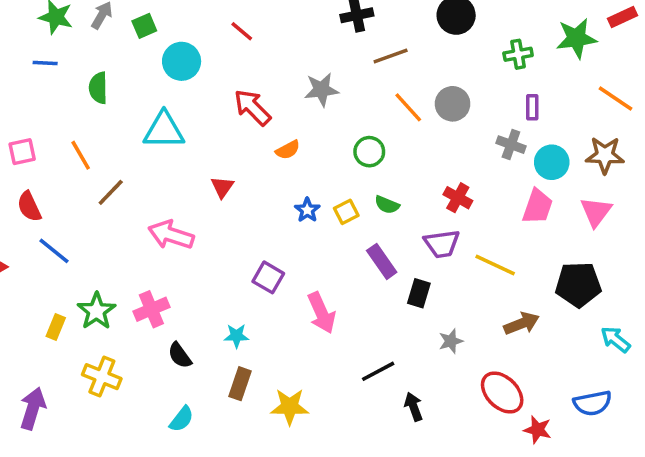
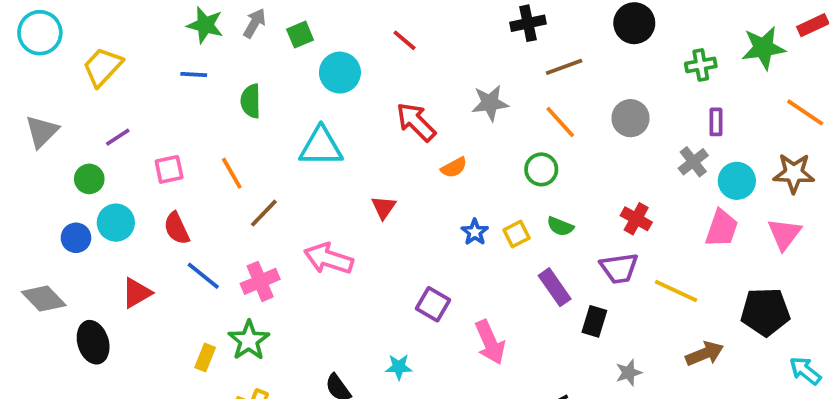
orange line: (408, 107) -> (560, 122), moved
gray cross: (511, 145) -> (693, 162), turned 32
pink cross: (151, 309) -> (260, 281), moved

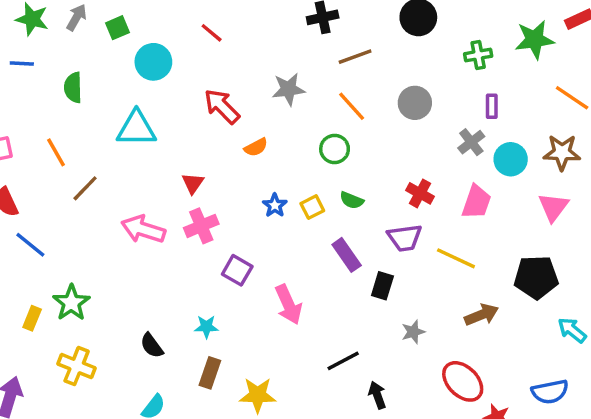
pink trapezoid: (722, 228) -> (476, 202), moved
pink cross: (260, 281) -> (201, 226), moved

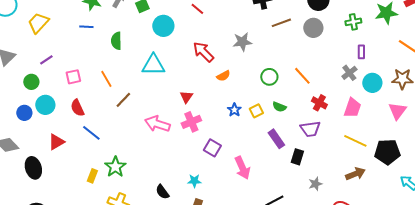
gray circle: (415, 103) -> (313, 28), moved
orange line: (352, 106) -> (302, 76), moved
yellow line: (456, 258) -> (355, 141), moved

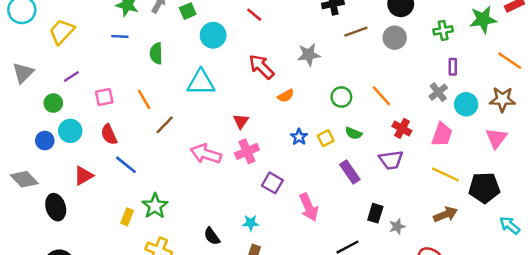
black rectangle: (297, 157) -> (375, 213), moved

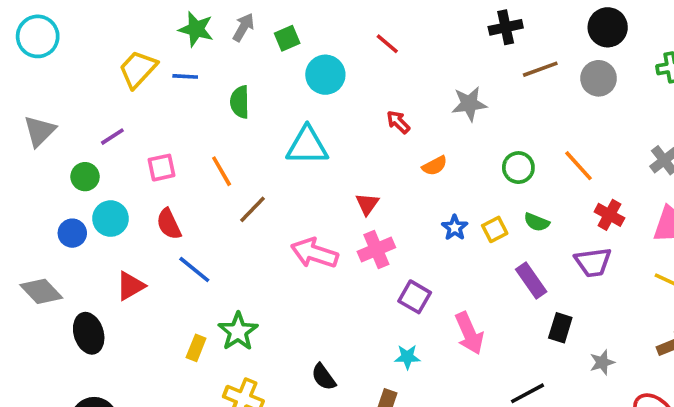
yellow trapezoid: (62, 32) -> (138, 69), moved
red arrow: (262, 67) -> (398, 122), size x0.6
black rectangle: (375, 213) -> (560, 328), moved
cyan star: (251, 223) -> (407, 357), moved

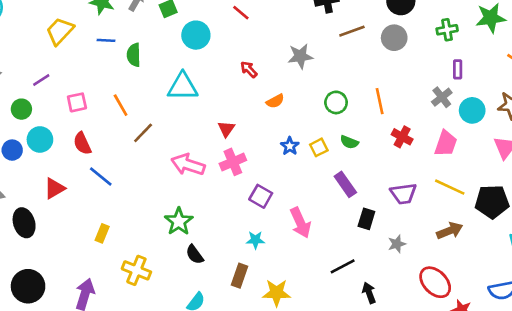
blue line: (185, 76) -> (106, 40), moved
orange line: (579, 166) -> (380, 101), turned 30
purple trapezoid: (593, 262) -> (403, 194), moved
green star: (238, 331) -> (179, 221), moved

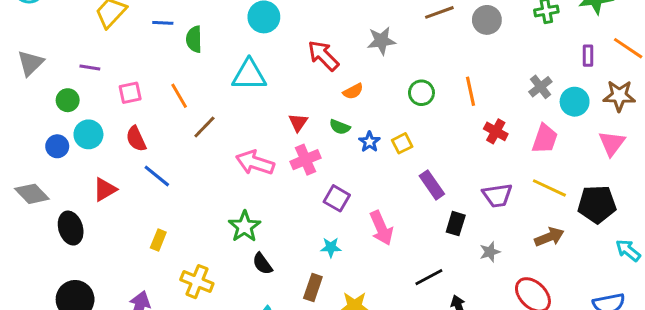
red arrow: (249, 69) -> (323, 56), size x1.6
purple rectangle: (458, 69) -> (588, 56), moved
purple line: (41, 80) -> (90, 67), turned 42
green semicircle: (349, 142) -> (340, 127), moved

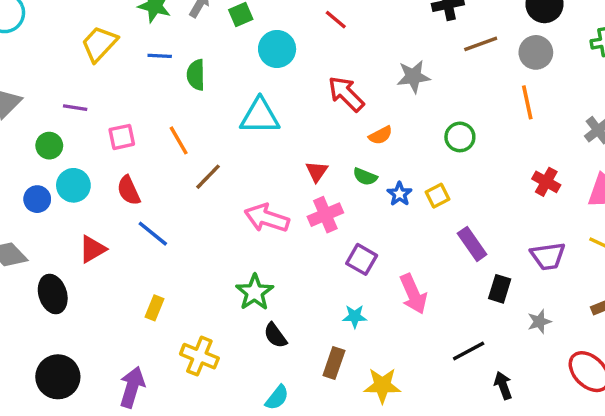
orange line: (471, 91) -> (527, 102), moved

